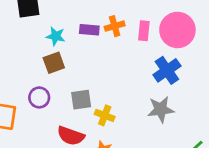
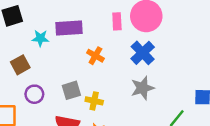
orange cross: (115, 26) -> (95, 56), moved, turned -35
purple rectangle: (89, 30) -> (69, 28), size x1.5
brown square: (54, 63) -> (20, 65), moved

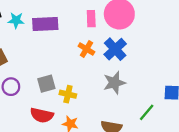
cyan star: (40, 38) -> (16, 20), moved
orange cross: (95, 56) -> (86, 49), moved

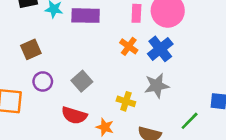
gray square: (46, 84) -> (82, 81), turned -30
yellow cross: (68, 94) -> (126, 101), moved

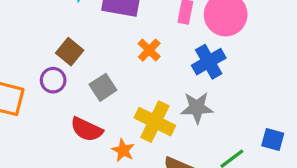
orange cross: (129, 46) -> (149, 50), moved
brown square: (31, 49) -> (70, 52), moved, turned -36
yellow cross: (126, 101) -> (155, 122), size x1.6

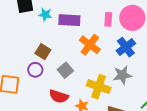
orange cross: (149, 50) -> (90, 45), size x1.5

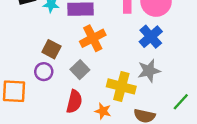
orange cross: (90, 45) -> (93, 38), moved, turned 30
red semicircle: (59, 96) -> (74, 102), turned -90

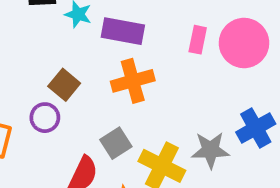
blue cross: (151, 37) -> (256, 128), moved
gray square: (80, 70) -> (116, 143), moved

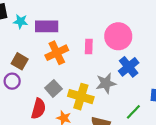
pink rectangle: (198, 40) -> (89, 47), moved
pink circle: (244, 43) -> (118, 36), moved

